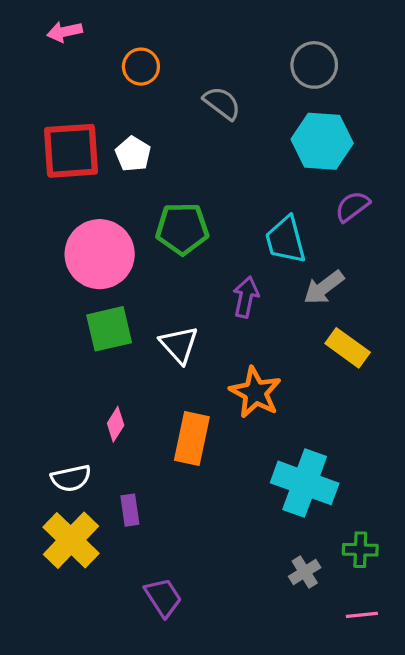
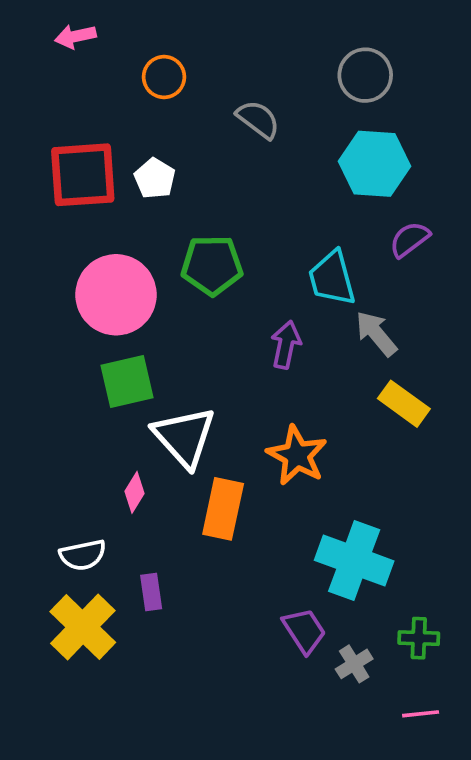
gray arrow: (324, 287) -> (376, 334), turned 87
white triangle: (179, 345) -> (184, 437), moved, size x1.4
purple trapezoid: (163, 597) -> (304, 631), moved

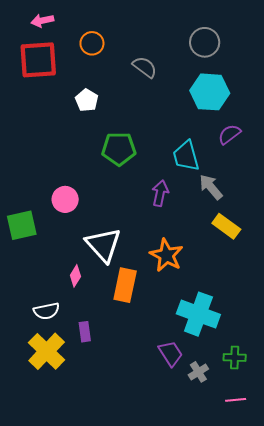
red square: (83, 175) -> (38, 60), moved
pink circle: (116, 295) -> (65, 199), moved, size x0.6
green square: (127, 382) -> (22, 225), moved

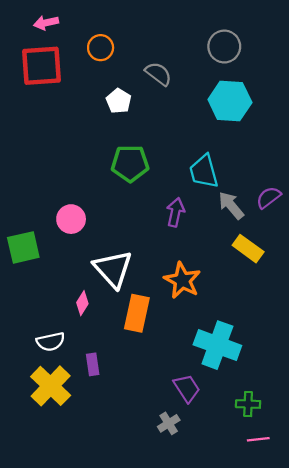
white pentagon: (87, 100) -> (119, 101), moved
purple semicircle: (229, 134) -> (269, 197), moved
green cross: (235, 358) -> (248, 404), moved
gray cross: (198, 372) -> (169, 423), moved

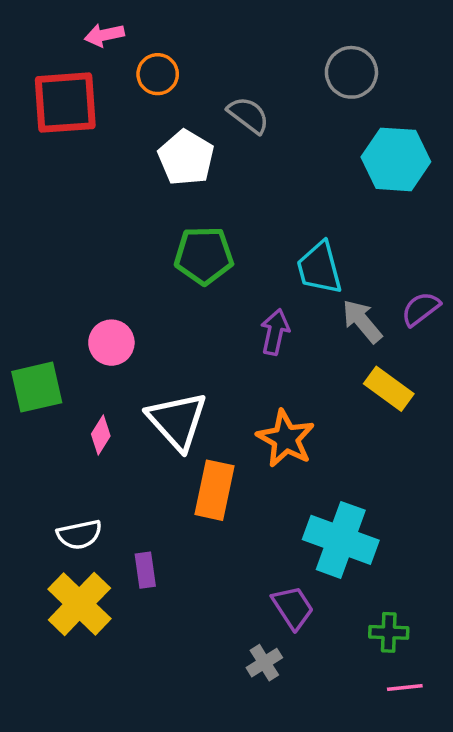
pink arrow: (46, 23) -> (104, 35), moved
white pentagon: (119, 101) -> (186, 158), size x1.4
cyan hexagon: (230, 101) -> (396, 159), moved
pink diamond: (82, 303) -> (101, 435), moved

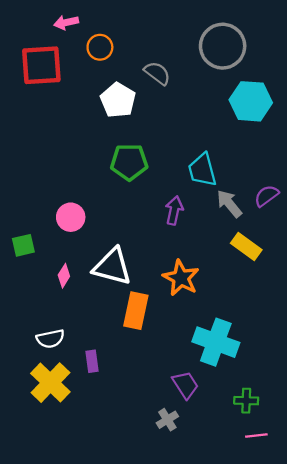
gray circle: (351, 72) -> (223, 46), size x1.4
green square: (37, 387) -> (23, 245), size x0.7
white triangle: (177, 421) -> (112, 267), turned -33

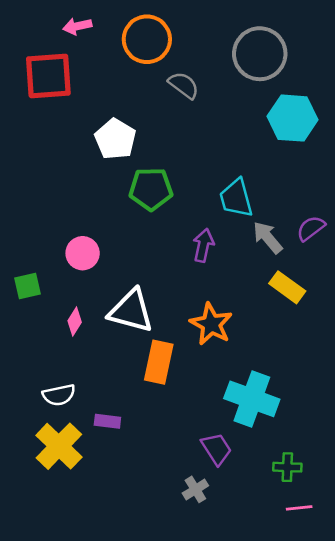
orange circle: (100, 47) -> (147, 39), moved, size x1.6
white pentagon: (118, 100) -> (115, 139), moved
purple rectangle: (92, 361) -> (107, 421), turned -75

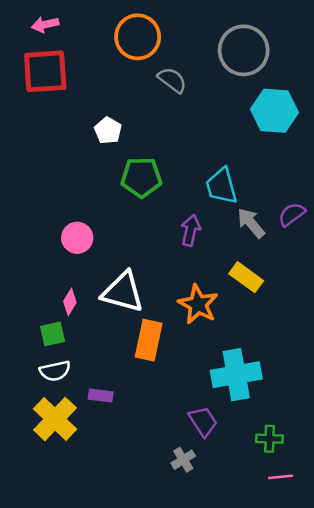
pink arrow: (77, 26) -> (45, 24), moved
white pentagon: (115, 139) -> (108, 131), size x0.7
green square: (27, 286) -> (53, 334), moved
yellow rectangle: (287, 287) -> (246, 277), moved
cyan cross: (252, 399) -> (236, 375), turned -30

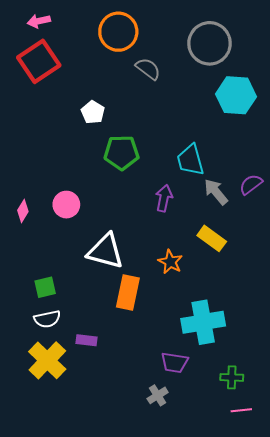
red square: (45, 71) -> (39, 61), turned -30
pink diamond: (70, 302) -> (23, 211), moved
orange star: (198, 304) -> (170, 262), size x0.7
purple trapezoid: (203, 421) -> (175, 363), turned 132

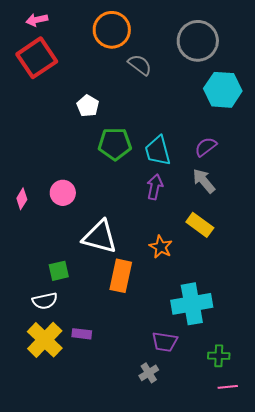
cyan trapezoid: (190, 160) -> (158, 151), moved
purple semicircle: (251, 184) -> (206, 147), moved
green square: (45, 287) -> (59, 271), moved
purple rectangle: (87, 340) -> (82, 334), moved

